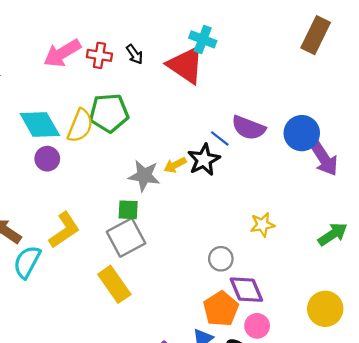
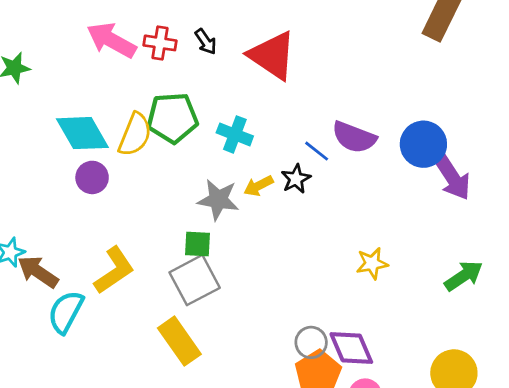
cyan cross: (203, 39) -> (235, 134), moved
pink arrow: (62, 53) -> (111, 40), turned 60
black star: (204, 160) -> (296, 179), size x0.7
gray circle: (221, 259) -> (311, 342), moved

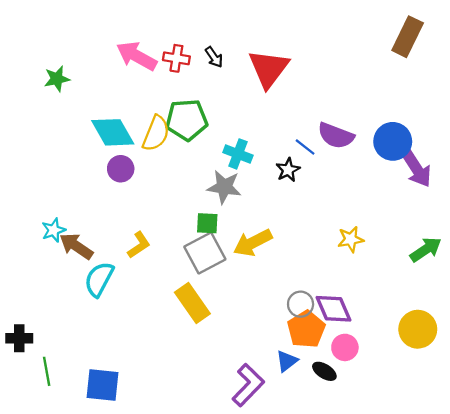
red triangle: (272, 55) -> (269, 69), turned 33
cyan cross: (235, 134) -> (238, 154), moved
yellow arrow: (258, 186) -> (253, 243), moved, size x1.6
yellow L-shape: (114, 270) -> (139, 245), size x0.7

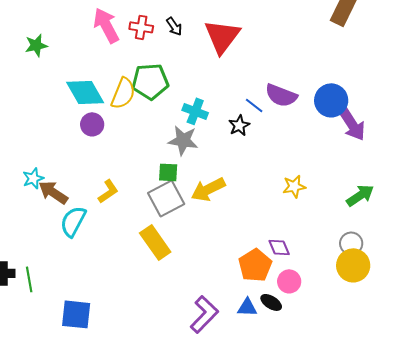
pink arrow: (137, 56) -> (106, 25), turned 33
gray circle: (301, 304) -> (351, 243), moved
purple diamond: (334, 309) -> (279, 247), size x0.7
blue triangle: (287, 361) -> (247, 307), moved, turned 40
green line: (47, 371) -> (29, 279), moved

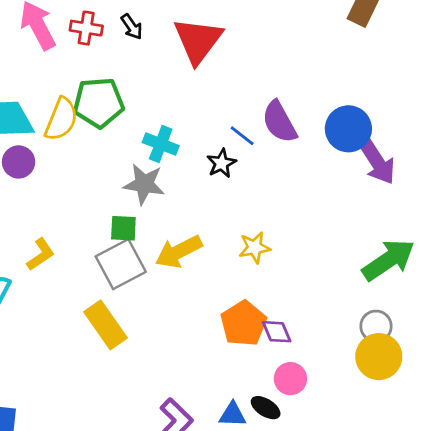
purple semicircle: (281, 95) -> (279, 122), turned 40
yellow star: (294, 186) -> (255, 248), moved
green arrow: (360, 195) -> (388, 260), size x1.4
orange pentagon: (255, 265) -> (244, 323), moved

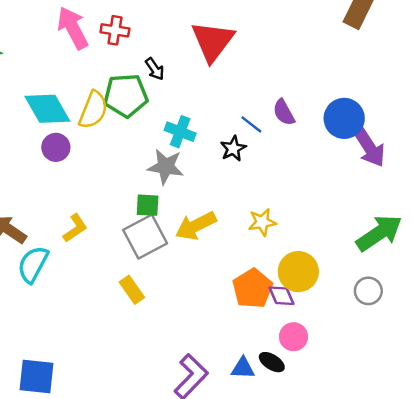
black arrow: (132, 27) -> (155, 69), moved
purple semicircle: (279, 122) -> (284, 112), size x0.7
yellow rectangle: (105, 325) -> (132, 290), size x0.7
yellow circle: (379, 357) -> (298, 272), moved

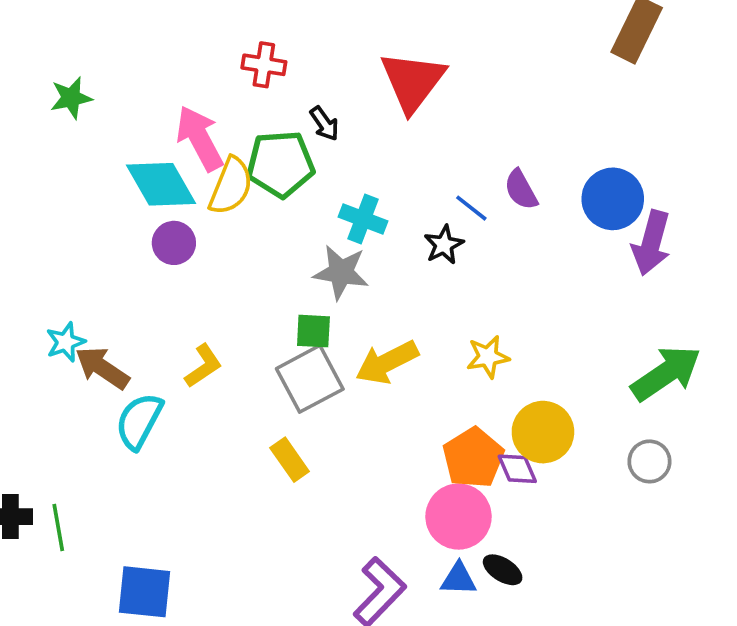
pink arrow: (73, 28) -> (200, 138), moved
purple arrow: (370, 147) -> (651, 243), turned 48
pink circle: (294, 337) -> (459, 517), moved, size x1.5

